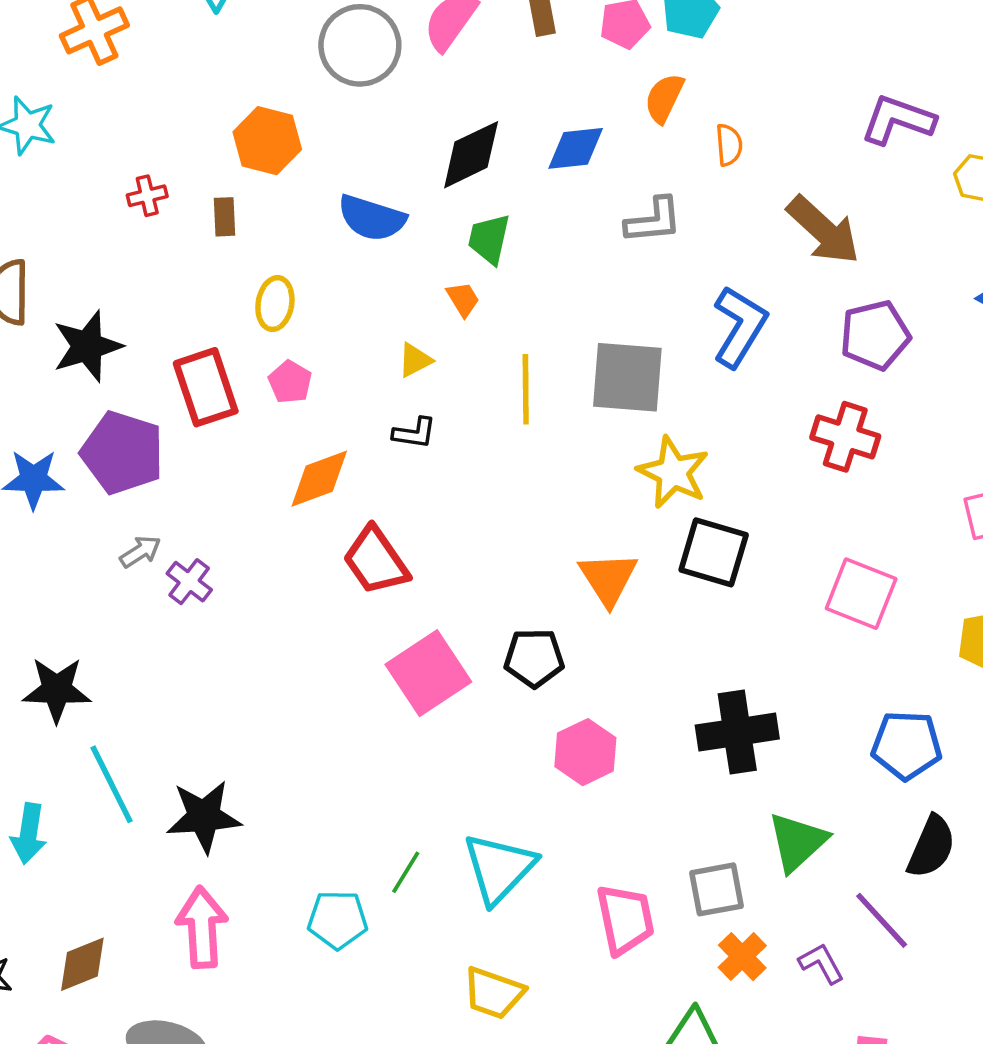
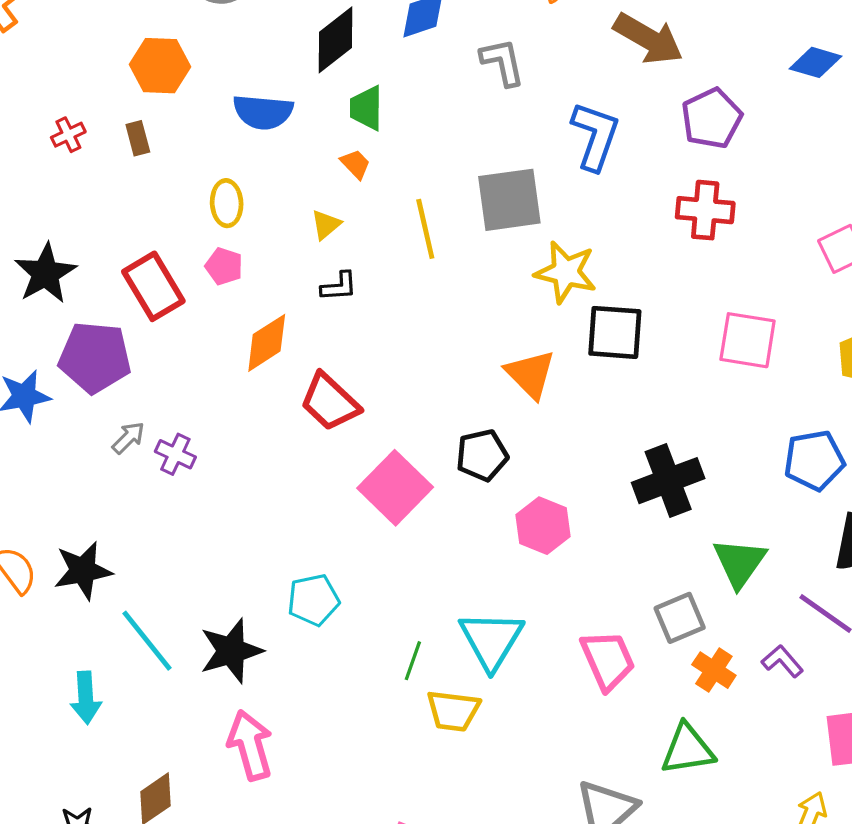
gray L-shape: (654, 221) -> (502, 62), turned -84
yellow ellipse: (275, 304) -> (227, 203), moved
cyan pentagon: (338, 920) -> (313, 600), moved
yellow trapezoid: (494, 993) -> (453, 711), moved

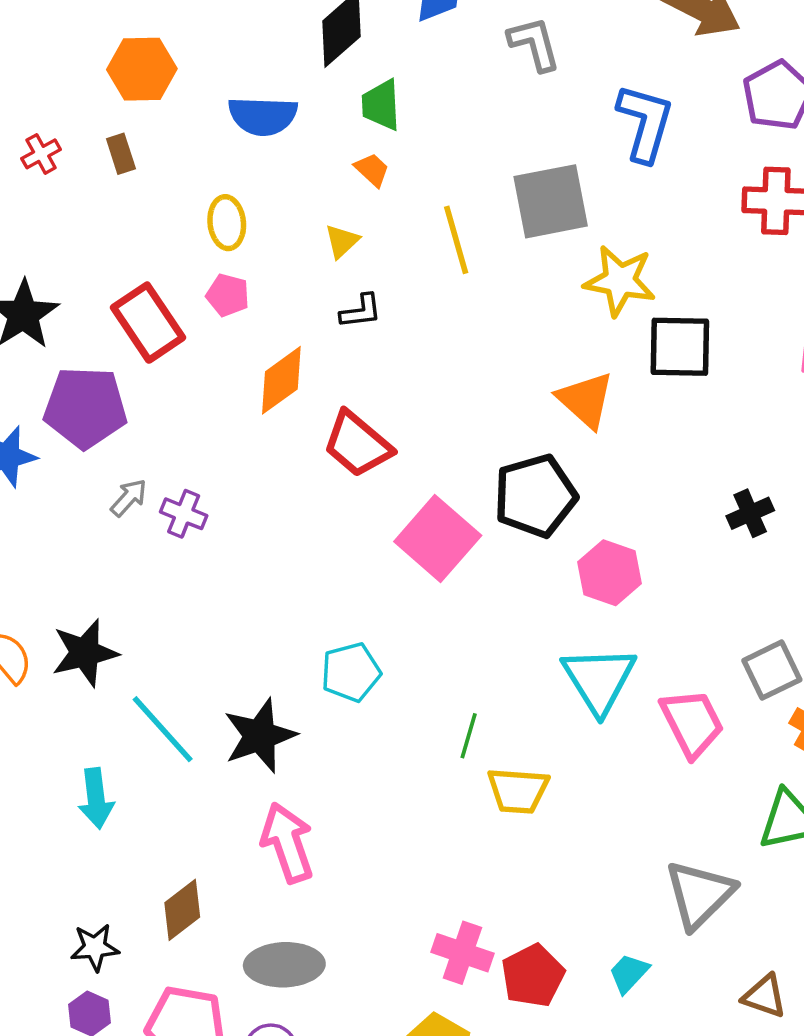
black pentagon: (482, 455) -> (535, 496), size x1.4
black cross: (668, 481) -> (750, 513), size x0.6
cyan triangle: (491, 640) -> (599, 680), moved

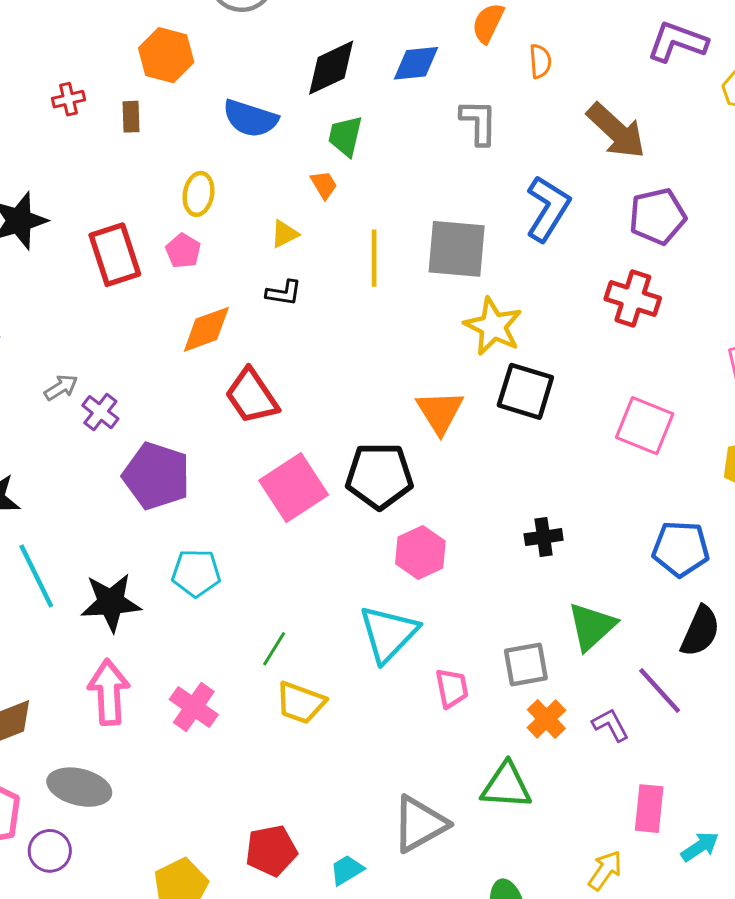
purple pentagon: (85, 408) -> (156, 476), moved
pink trapezoid: (692, 723) -> (452, 688), size x0.7
pink cross: (462, 953) -> (194, 707), moved

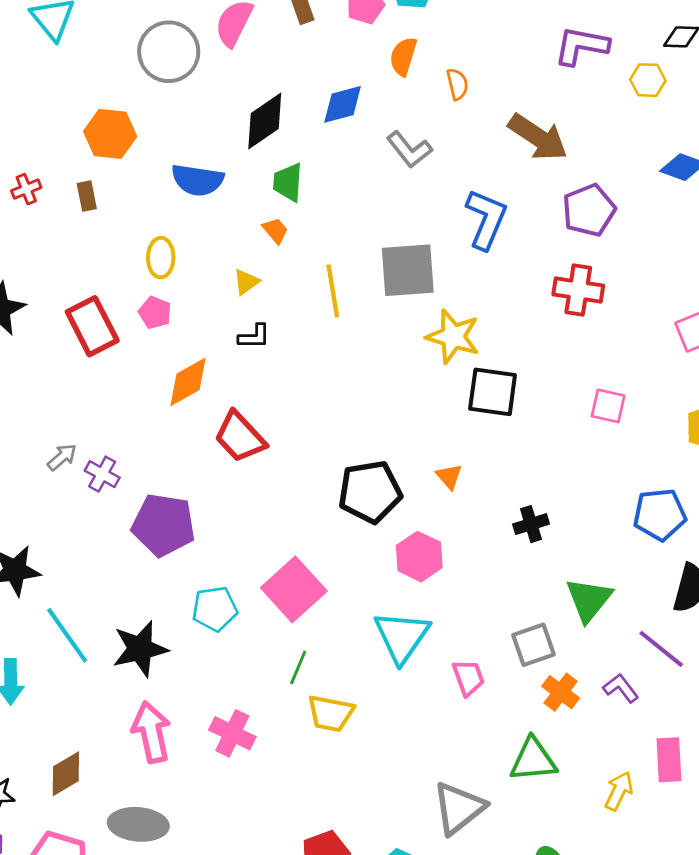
gray L-shape: (479, 122) -> (409, 150), turned 150
orange triangle: (440, 412) -> (449, 476), moved, size x0.6
pink square: (645, 426) -> (608, 406), size x0.7
pink square: (294, 488) -> (294, 589), moved
yellow arrow: (605, 870) -> (619, 791), moved

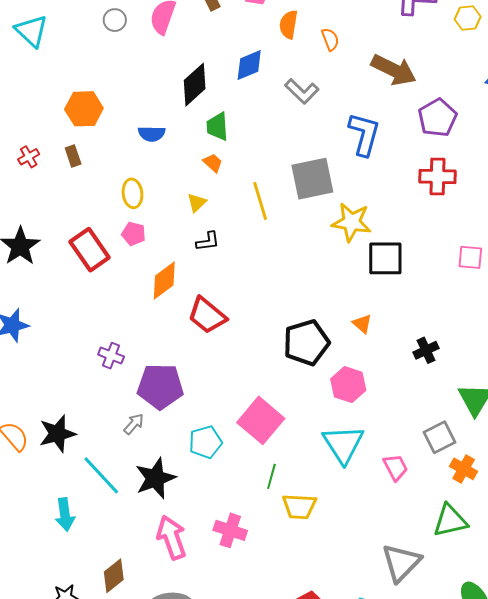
gray circle: (169, 52) -> (115, 20), moved, size x0.5
blue semicircle: (197, 180) -> (152, 134), size x0.7
gray arrow: (62, 457) -> (134, 424), moved

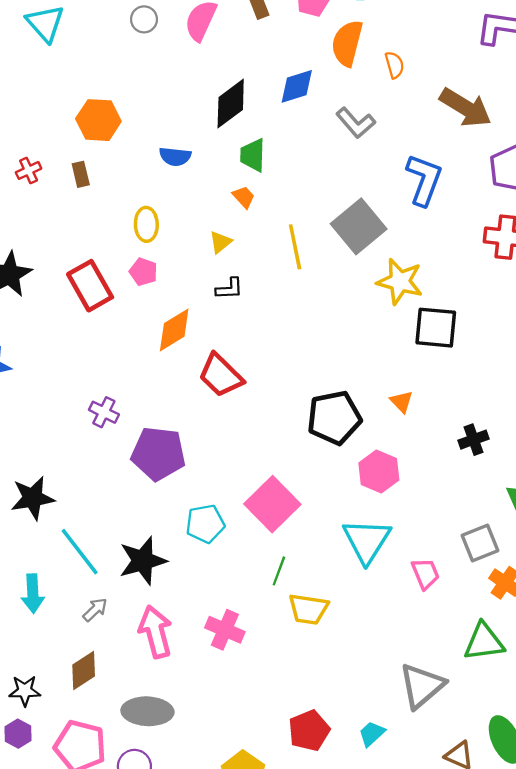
orange semicircle: (289, 25) -> (347, 43), size x1.4
gray square: (312, 179) -> (359, 226), turned -33
gray arrow: (134, 424) -> (95, 610), moved

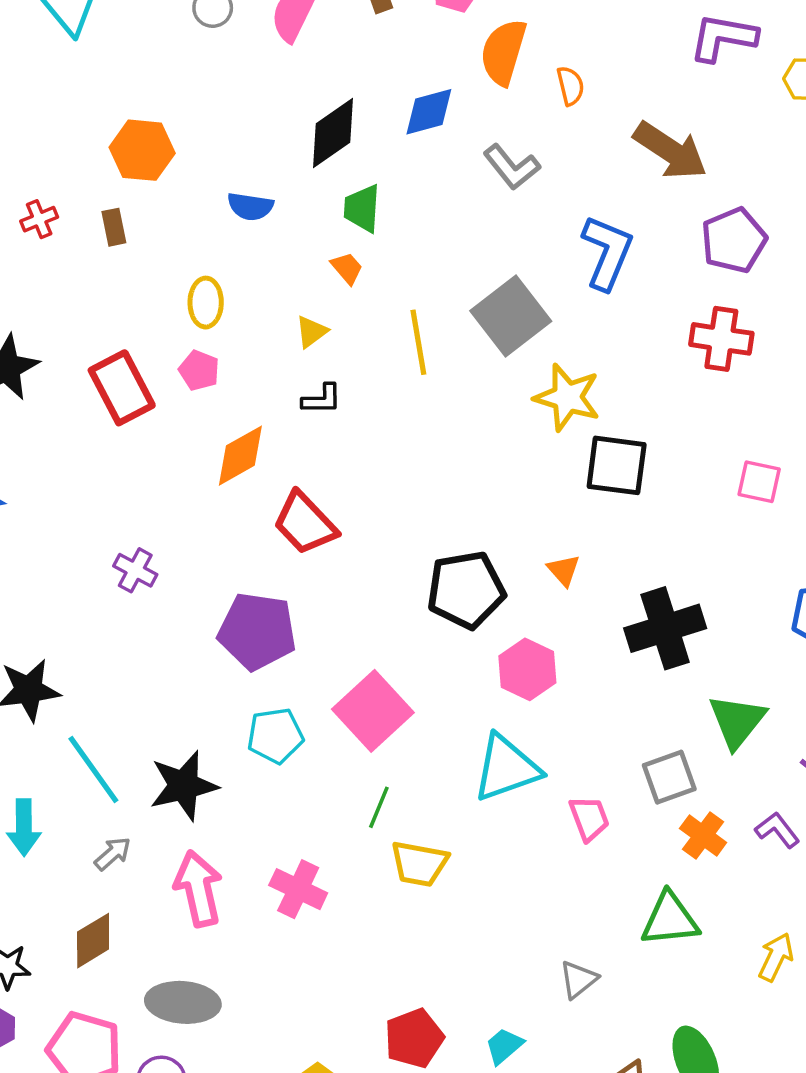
black cross: (473, 440) -> (665, 628), size x1.8
purple pentagon: (158, 454) -> (257, 631), moved
cyan triangle: (367, 541) -> (506, 768), turned 36
gray triangle: (422, 686) -> (578, 979), size x0.6

